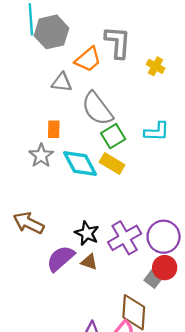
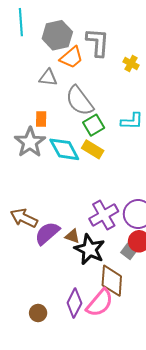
gray hexagon: (51, 32) -> (57, 35), moved
gray star: (41, 155) -> (30, 142), size x1.4
brown arrow: (29, 223) -> (24, 218), moved
black star: (87, 233) -> (90, 249), moved, size x1.4

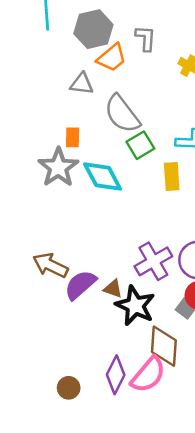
gray L-shape: (98, 42) -> (146, 38), size x0.7
yellow rectangle: (93, 149) -> (172, 176), moved, turned 55

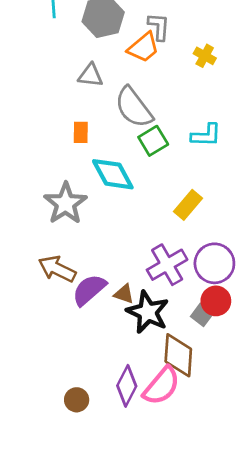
orange trapezoid: (112, 58) -> (143, 47), moved
gray star: (58, 167) -> (65, 203), moved
yellow rectangle: (172, 176) -> (188, 205), moved, turned 44

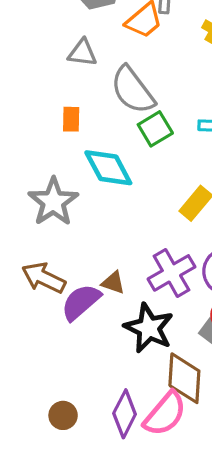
brown triangle: (124, 294) -> (113, 283), moved
brown circle: (77, 400) -> (63, 415), moved

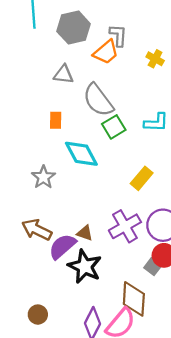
gray star: (53, 202) -> (43, 177), size x0.7
black star: (149, 328) -> (85, 267), moved
brown circle: (63, 415) -> (38, 315), moved

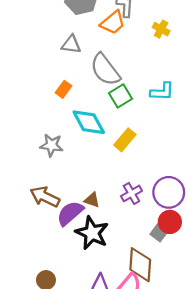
orange rectangle: (56, 120) -> (64, 89), turned 35
gray star: (43, 177) -> (51, 145), turned -30
yellow rectangle: (142, 178) -> (125, 140), moved
purple cross: (125, 226) -> (131, 193), size x0.7

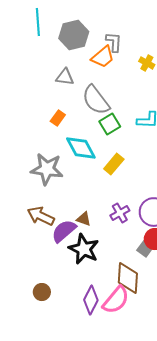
gray star: (51, 145) -> (47, 169), size x1.5

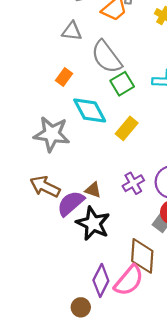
brown circle: (42, 292) -> (81, 307), moved

